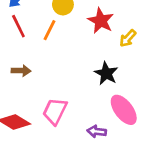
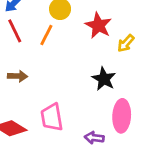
pink ellipse: (124, 110) -> (122, 116), turned 40
pink trapezoid: (55, 111) -> (52, 117), turned -36

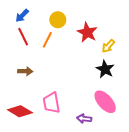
black star: (104, 79) -> (105, 69), moved
pink ellipse: (122, 116) -> (105, 102), turned -45

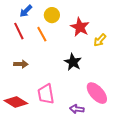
blue arrow: (22, 16) -> (26, 11), moved
orange line: (47, 40) -> (42, 34), turned -56
black star: (105, 69) -> (73, 62), moved

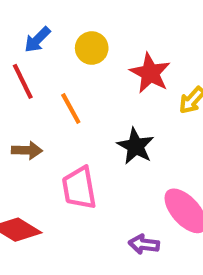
orange line: (42, 34) -> (71, 109), moved
pink trapezoid: (46, 94) -> (79, 188), moved

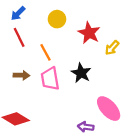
blue arrow: (37, 40) -> (18, 13), moved
pink trapezoid: (79, 188) -> (50, 79), moved

